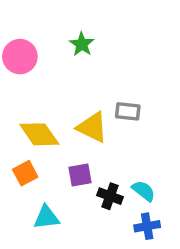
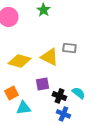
yellow diamond: (39, 134) -> (19, 61), turned -40
orange square: (25, 173) -> (11, 93), moved
blue cross: (147, 226) -> (63, 114), moved, turned 32

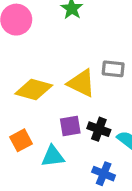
black cross: (59, 96) -> (99, 129), moved
cyan triangle: (23, 108) -> (53, 156), moved

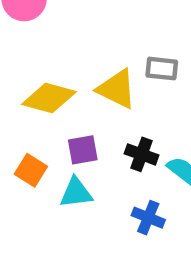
purple square: (70, 126) -> (83, 150), moved
orange square: (21, 140) -> (31, 170), turned -30

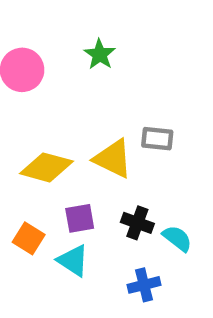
cyan triangle: (76, 193) -> (73, 261), turned 40
blue cross: (148, 218) -> (144, 285), turned -36

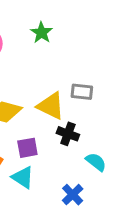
black cross: (137, 223) -> (68, 134), moved
blue cross: (144, 285) -> (73, 195), turned -30

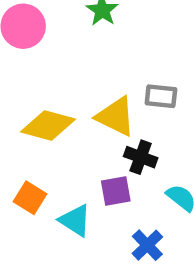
purple square: (27, 148) -> (116, 191), moved

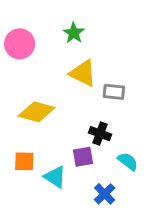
yellow triangle: (116, 116) -> (83, 73), moved
orange square: (30, 198) -> (24, 161), turned -30

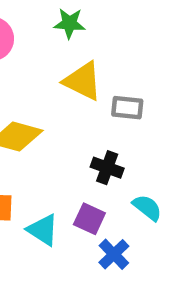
green star: (74, 33) -> (69, 23), turned -30
purple square: (83, 157) -> (89, 219), moved, turned 35

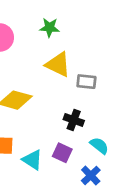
blue cross: (114, 254) -> (91, 175), moved

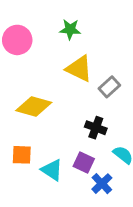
gray rectangle: (86, 82) -> (109, 87), turned -48
blue cross: (91, 175) -> (102, 184), moved

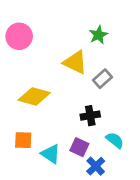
green star: (70, 29) -> (98, 35), moved, turned -30
black cross: (96, 128) -> (90, 116), turned -30

